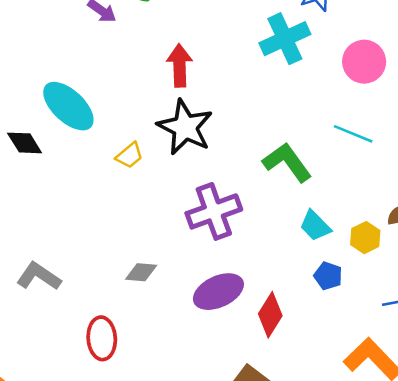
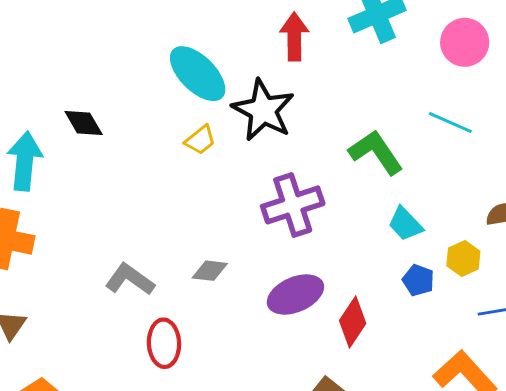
red arrow: (179, 65) -> (294, 37), moved
cyan ellipse: (68, 106) -> (198, 74), moved
yellow hexagon: (365, 238) -> (463, 258), moved
gray L-shape: (39, 276) -> (130, 279), moved

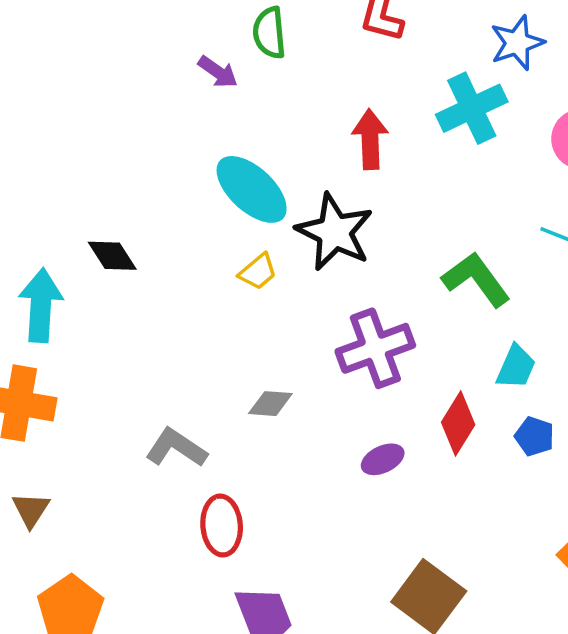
cyan trapezoid: (405, 224) -> (516, 367), turned -111
gray diamond: (210, 271) -> (270, 404), moved
purple ellipse: (295, 294) -> (383, 459), size x0.6
red diamond: (353, 322) -> (458, 423), moved

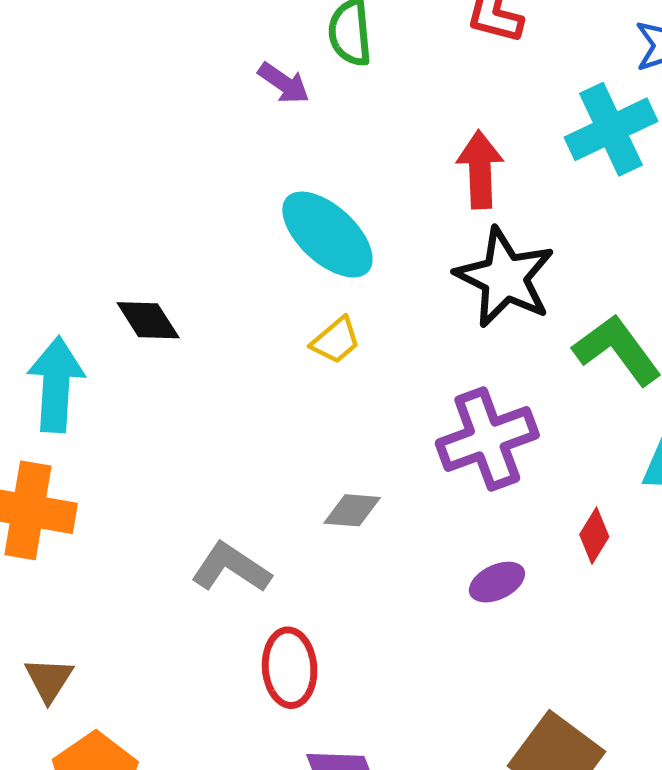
black star: (335, 232) -> (505, 277), moved
red diamond: (458, 423) -> (594, 536), size x0.7
brown triangle: (31, 510) -> (49, 680), moved

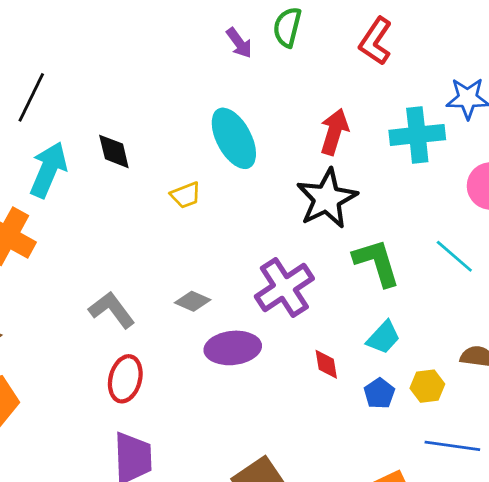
yellow trapezoid: (336, 340) -> (186, 195), moved
purple cross: (487, 439) -> (284, 287), turned -32
red diamond: (594, 536) -> (326, 364), turned -60
purple ellipse: (497, 582) -> (233, 348), moved, size x1.6

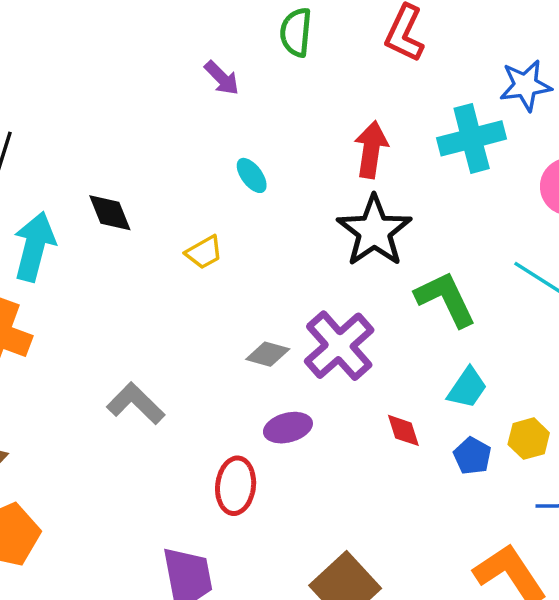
purple arrow: (239, 43) -> (222, 78), moved
cyan ellipse: (234, 138) -> (252, 175), size x0.5
gray diamond: (193, 301) -> (268, 354), moved
purple ellipse: (233, 348) -> (288, 428), size x0.7
red ellipse: (125, 379) -> (236, 486), moved

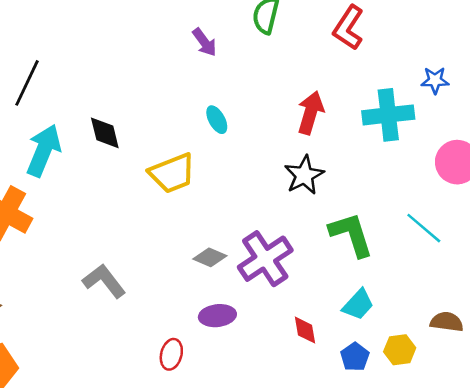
blue star: (525, 85) -> (435, 80), size x0.7
black star: (374, 231) -> (304, 175), size x0.7
yellow trapezoid: (204, 252) -> (172, 173), size x1.6
red ellipse: (236, 486) -> (171, 354), size x0.7

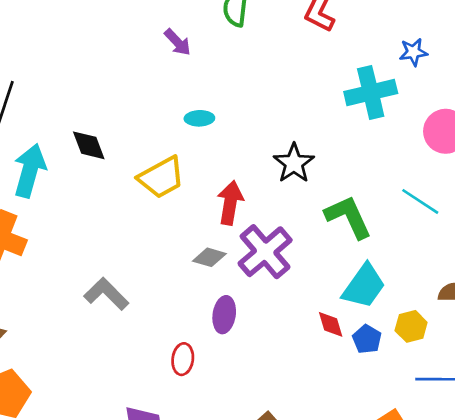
red arrow: (311, 113) -> (230, 203), moved
cyan ellipse: (217, 120) -> (199, 118), turned -56
cyan trapezoid: (358, 305) -> (364, 286), size x1.4
purple ellipse: (217, 316) -> (224, 315), turned -68
red diamond: (305, 330) -> (331, 324), moved

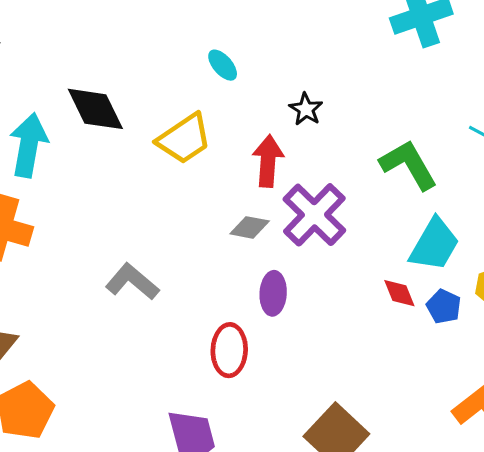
cyan ellipse: (199, 118) -> (223, 65), turned 56
black diamond: (89, 145) -> (95, 109), size x1.4
black star: (294, 163) -> (306, 109), moved, size x0.7
red ellipse: (183, 359) -> (229, 350), size x1.4

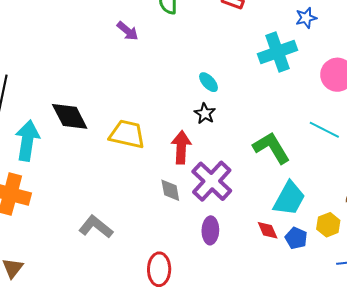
cyan ellipse: (223, 65) -> (209, 82), moved
yellow trapezoid: (184, 139) -> (127, 134), turned -132
gray diamond: (250, 227) -> (170, 190), turned 70
purple ellipse: (273, 293) -> (210, 230), moved

